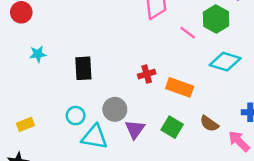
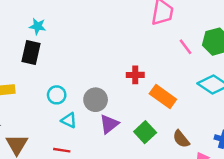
black rectangle: (83, 68) -> (31, 53), moved
cyan triangle: (95, 137) -> (69, 120), size x0.6

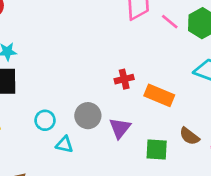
pink line: (185, 47) -> (170, 22), moved
purple triangle: (109, 124) -> (120, 128), moved
green square: (145, 132) -> (157, 150), moved, turned -30

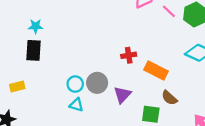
cyan circle: (45, 120) -> (75, 84), moved
brown semicircle: (189, 136) -> (169, 98), moved

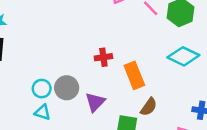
orange rectangle: (156, 70) -> (134, 75), turned 40
brown semicircle: (169, 98) -> (149, 107), turned -98

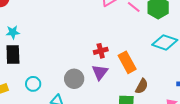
cyan circle: (42, 89) -> (33, 84), moved
purple triangle: (95, 102) -> (100, 72), moved

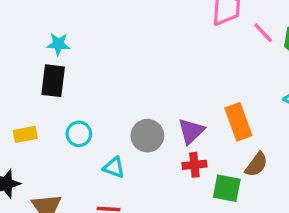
red cross: (101, 51) -> (194, 165), moved

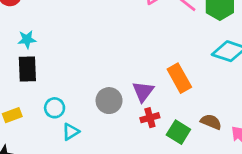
brown semicircle: (256, 165) -> (211, 122), moved, turned -95
cyan triangle: (114, 167) -> (71, 132), moved, turned -42
green square: (227, 188) -> (178, 132), turned 30

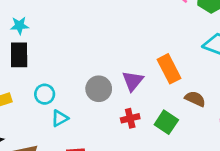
red cross: (150, 118) -> (130, 118), moved
brown semicircle: (211, 122) -> (195, 99), moved

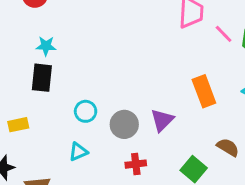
orange rectangle: (169, 69) -> (204, 91), moved
cyan circle: (45, 94) -> (86, 111), moved
red cross: (130, 118) -> (136, 164), moved

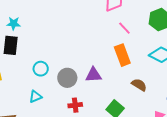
pink line: (224, 34) -> (124, 28), moved
purple triangle: (162, 120) -> (93, 75), turned 42
brown semicircle: (228, 147) -> (139, 85), moved

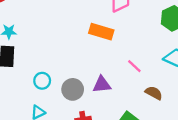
pink line: (124, 28) -> (134, 66), moved
orange rectangle: (122, 55) -> (101, 32), moved, turned -50

